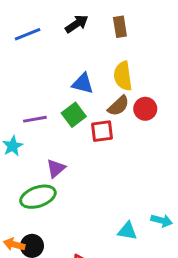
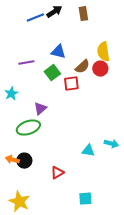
blue line: (28, 34) -> (35, 18), moved
yellow semicircle: (123, 76) -> (103, 52), moved
purple line: (35, 119) -> (26, 63), moved

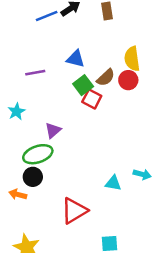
green square: (52, 73) -> (83, 85), moved
red square: (71, 84) -> (92, 99), turned 35
black circle: (24, 161) -> (33, 177), moved
red triangle: (57, 173) -> (74, 211), size x1.6

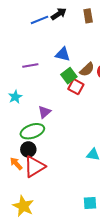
orange arrow: (18, 194) -> (16, 164), turned 32
red triangle: (74, 211) -> (34, 167), moved

